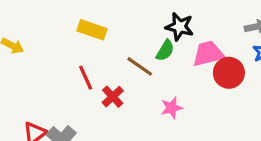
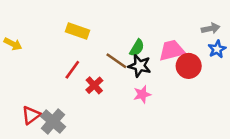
black star: (180, 27) -> (140, 66), moved
red line: (86, 78) -> (72, 70), turned 60

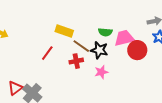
yellow rectangle: (78, 31) -> (64, 31), moved
green semicircle: (137, 48) -> (105, 32), moved, turned 64
red cross: (94, 85) -> (76, 61), moved, turned 32

